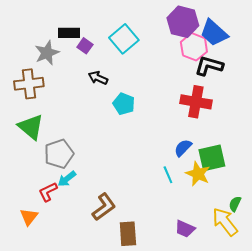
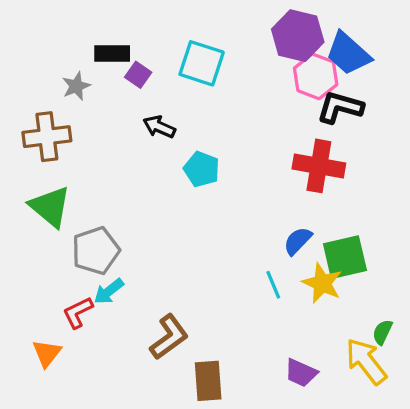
cyan square: (124, 39) -> (202, 63), turned -32
gray star: (47, 53) -> (76, 86), size x0.7

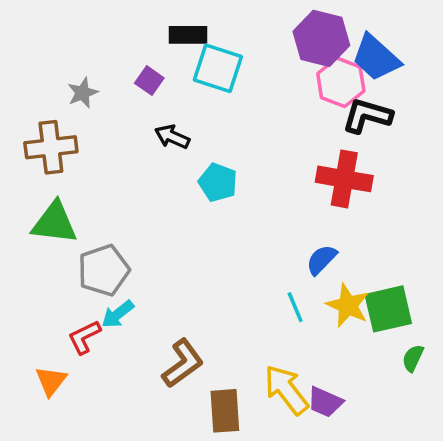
black rectangle: (112, 54) -> (188, 35), moved
green triangle: (50, 207) -> (54, 223), turned -33
green square: (345, 257) -> (388, 309), moved
yellow arrow: (366, 361) -> (286, 390), moved

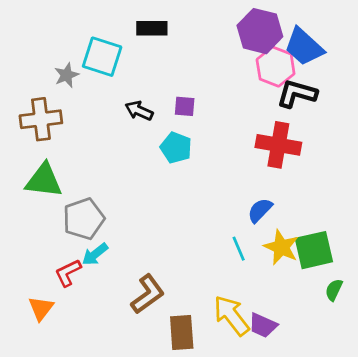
cyan square: (218, 68) -> (102, 57), moved
purple square: (149, 81) -> (185, 106), moved, turned -30

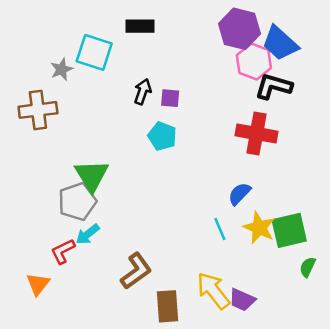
black arrow: (139, 111) -> (143, 92), moved, turned 85
green triangle: (44, 180) -> (92, 175), moved, turned 51

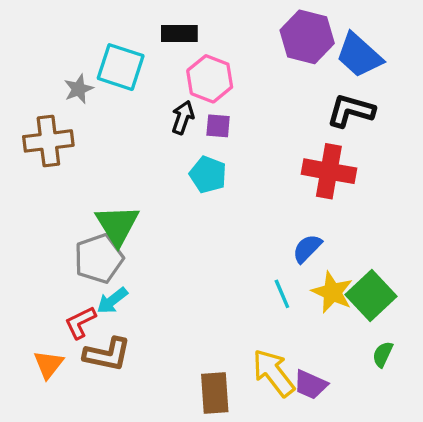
pink hexagon: (254, 62) -> (210, 79), moved
green square: (289, 230) -> (371, 296), turned -30
green semicircle: (308, 267) -> (383, 354), moved
brown L-shape: (136, 271) -> (107, 354), moved, turned 48

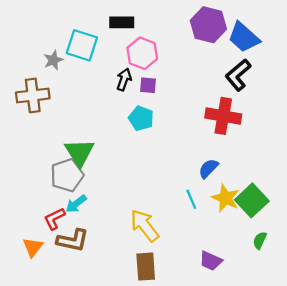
black L-shape: (351, 111) -> (238, 75), turned -56
yellow arrow: (274, 373) -> (145, 225), moved

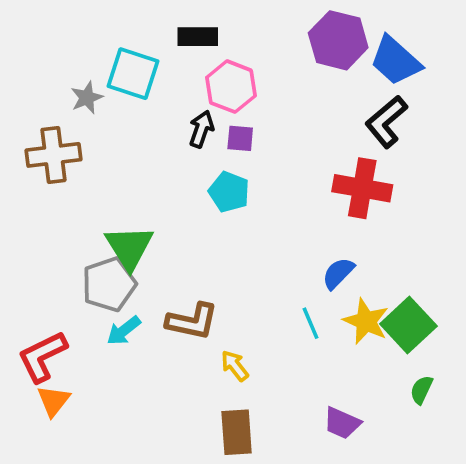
red L-shape: (54, 219) -> (42, 356), moved, size x1.4
yellow arrow: (145, 225) -> (235, 366), size x0.6
brown L-shape: (73, 240) -> (192, 321), moved

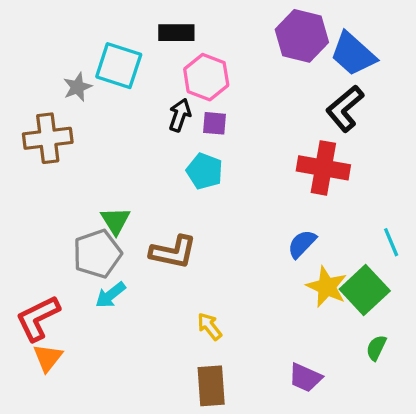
green triangle: (129, 247) -> (115, 221), size x0.7
brown L-shape: (192, 321) -> (173, 252), moved
cyan line: (310, 323) -> (391, 242), moved

